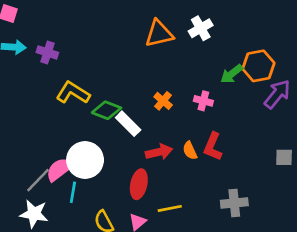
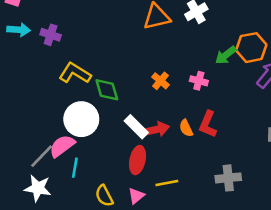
green diamond: (107, 110) -> (107, 90), turned 52
white rectangle: (128, 124) -> (136, 127), moved
white circle: (85, 160) -> (81, 119), moved

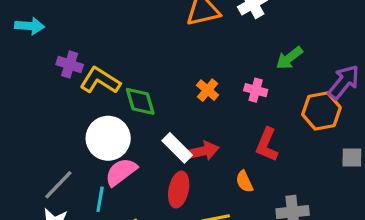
purple cross: (51, 35) -> (70, 64), moved
orange hexagon: (251, 48) -> (321, 111), moved
orange semicircle: (186, 128) -> (244, 182), moved
pink semicircle: (62, 146) -> (121, 172), moved

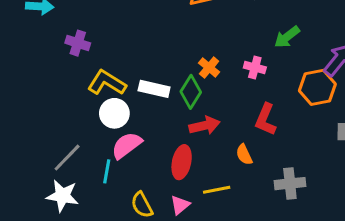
yellow L-shape: (100, 81) -> (107, 83), moved
green diamond: (140, 101) -> (191, 92), moved, turned 48
white circle: (108, 138) -> (114, 113), size x0.7
white rectangle: (177, 148) -> (154, 89), moved, turned -32

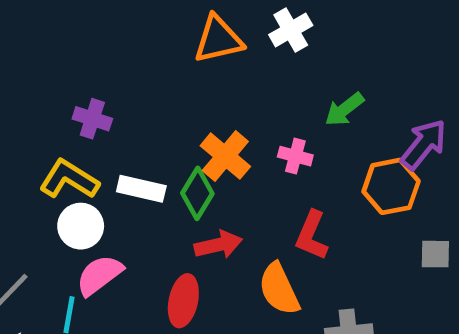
purple cross: (78, 43) -> (92, 119), moved
orange cross: (209, 67) -> (225, 156), size x1.5
orange semicircle: (244, 155) -> (279, 289), size x1.6

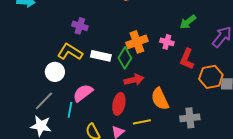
orange cross: (225, 156) -> (137, 42), turned 30
orange hexagon: (391, 186) -> (211, 77), moved
white circle: (81, 226) -> (55, 72), moved
red L-shape: (312, 235) -> (187, 59), moved

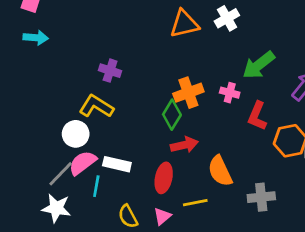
green arrow: (188, 22) -> (259, 65), size x1.4
white rectangle: (101, 56) -> (117, 164), moved
pink semicircle: (83, 93) -> (83, 163), moved

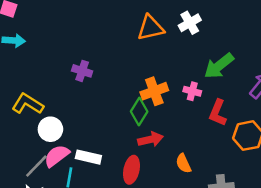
yellow L-shape: (96, 106) -> (28, 104), moved
orange semicircle: (220, 171) -> (183, 163), size x0.7

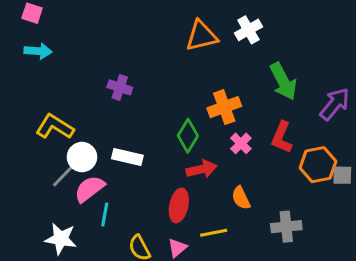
green arrow: (219, 66) -> (283, 81), turned -80
orange cross: (154, 91) -> (224, 107), moved
pink cross: (192, 91) -> (241, 143), moved, turned 30
white rectangle: (88, 157) -> (127, 157), moved
gray line: (36, 166) -> (65, 174), moved

